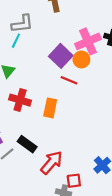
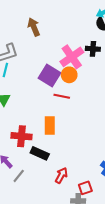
red cross: (20, 100) -> (21, 136), moved
black rectangle: (27, 144) -> (40, 153), moved
red arrow: (52, 163) -> (61, 175), size x0.7

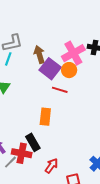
brown arrow: (34, 27) -> (39, 54), moved
red cross: (21, 136) -> (22, 153), moved
black rectangle: (40, 153) -> (33, 142), turned 30

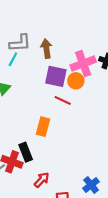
brown arrow: (39, 54) -> (46, 49), moved
purple square: (50, 69) -> (56, 76), turned -35

